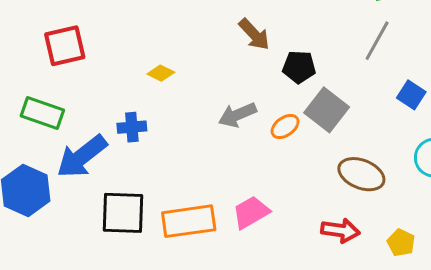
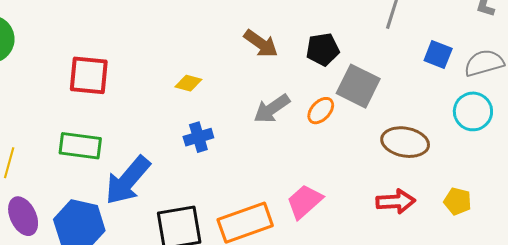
brown arrow: (254, 34) -> (261, 44), moved
red square: (65, 46) -> (89, 75), turned 30
blue cross: (132, 127) -> (198, 137), moved

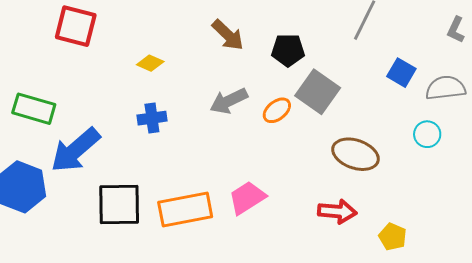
red square: (89, 75) -> (76, 26), moved
cyan circle: (473, 111) -> (427, 134), size x0.7
yellow pentagon: (458, 201) -> (393, 237), moved

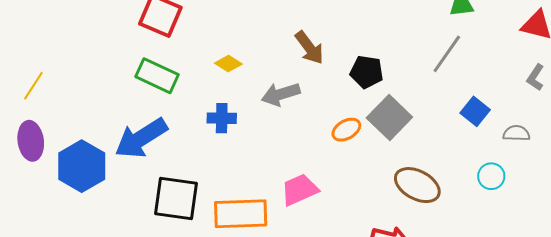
gray semicircle: (446, 88) -> (516, 133), size x0.7
gray arrow: (229, 101) -> (281, 94), moved
green rectangle: (34, 109) -> (157, 76), moved
pink trapezoid: (247, 198) -> (300, 190), moved

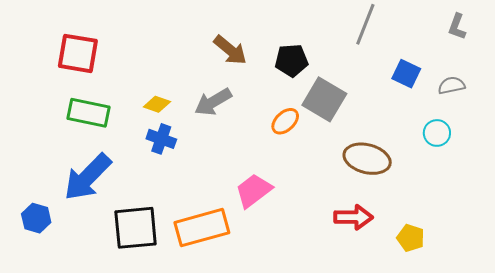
yellow diamond: (228, 64) -> (157, 104), moved
blue cross: (222, 118) -> (161, 139), turned 32
blue hexagon: (82, 166) -> (36, 218), size x0.6

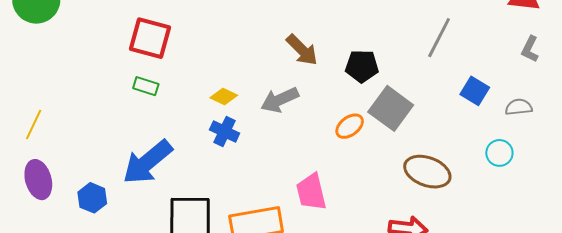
green rectangle: (88, 113) -> (146, 86), moved, size x0.6
pink trapezoid: (254, 191) -> (311, 192), turned -72

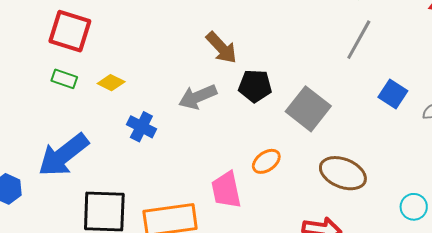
black pentagon: (362, 66) -> (255, 86), moved
yellow diamond: (224, 97) -> (111, 83), moved
orange ellipse: (350, 126) -> (266, 161), moved
cyan circle: (499, 153) -> (414, 207), moved

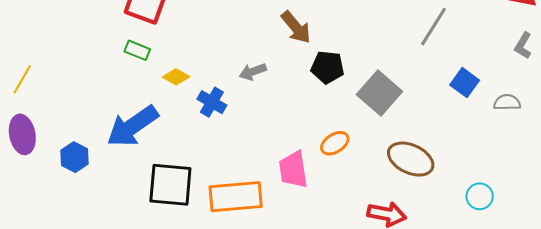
yellow diamond: (111, 83) -> (176, 77), moved
gray arrow: (198, 97) -> (253, 72), moved, size x0.7

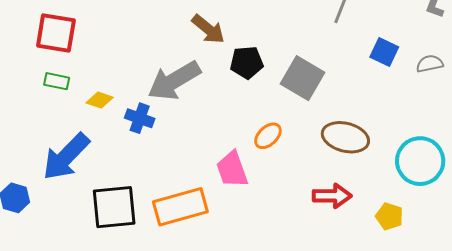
gray arrow: (253, 72) -> (174, 81), size x2.0
cyan circle: (480, 196) -> (420, 161), size x1.8

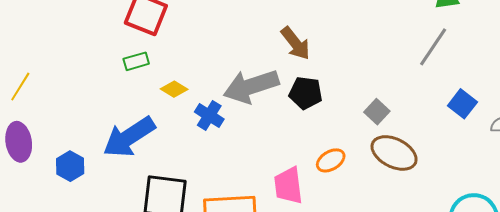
black pentagon: (247, 63) -> (306, 93), moved
gray square: (302, 78) -> (377, 112), size x0.6
green rectangle: (57, 81) -> (136, 61), turned -40
brown ellipse: (345, 137) -> (394, 153), moved

